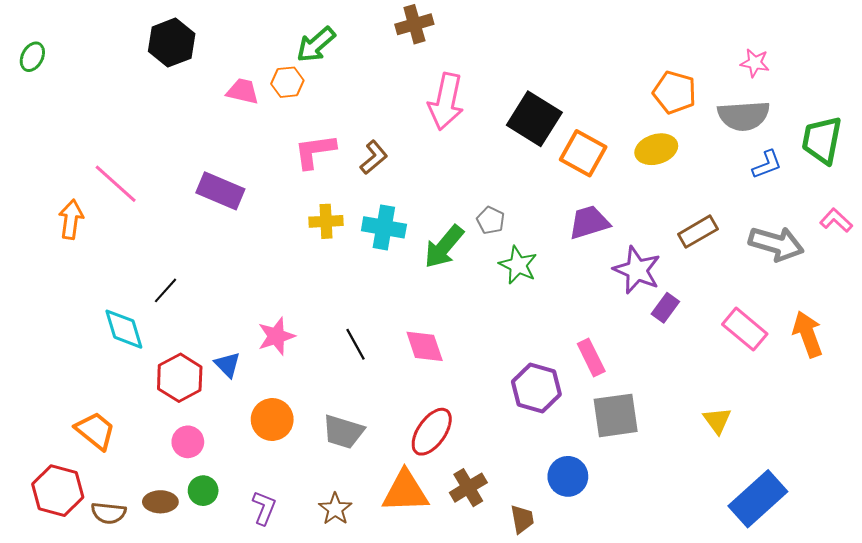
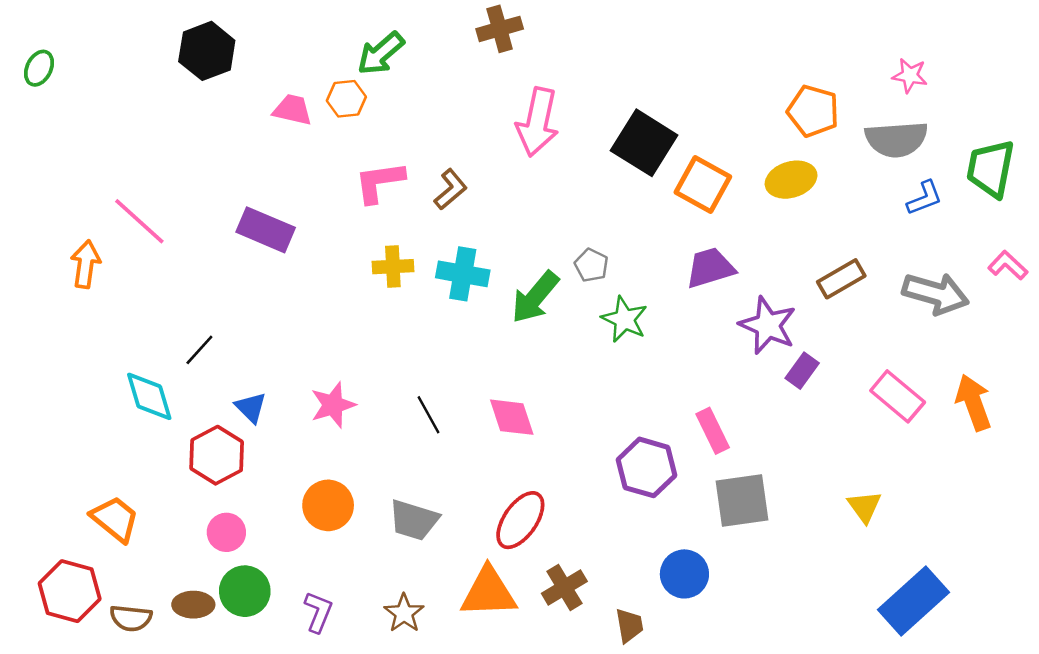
blue triangle: (227, 365) -> (251, 407), moved
green circle: (203, 491) -> (245, 591), size x1.4

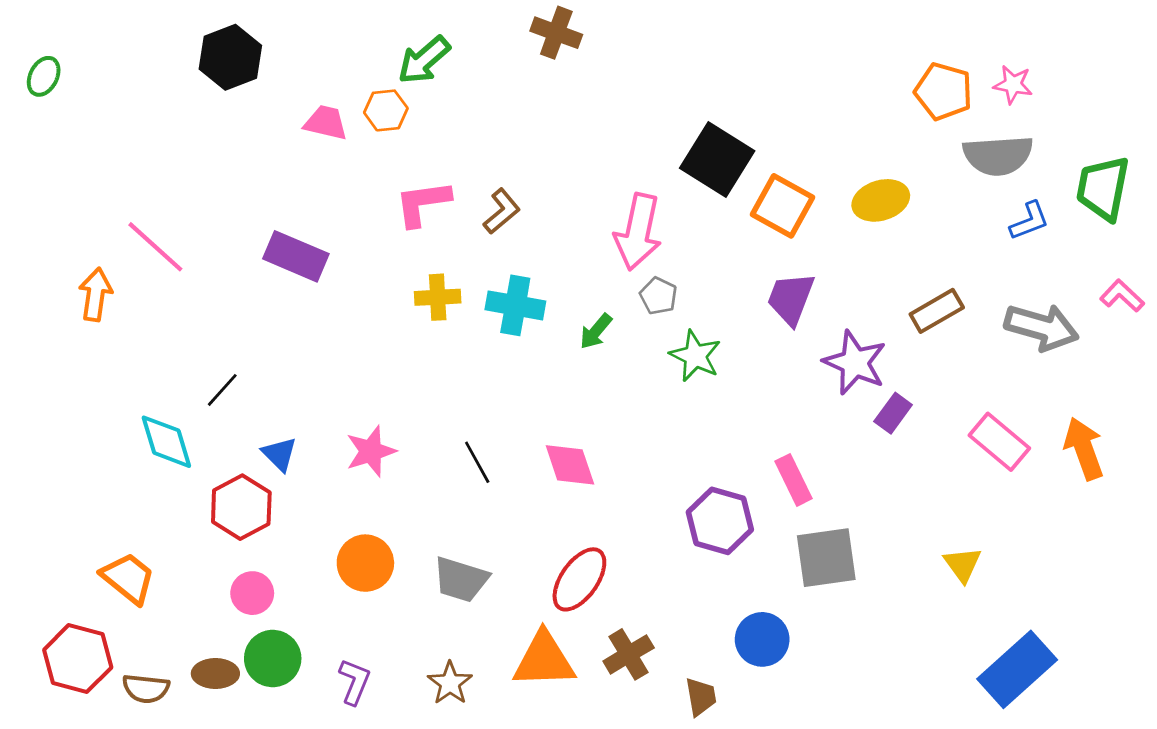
brown cross: (500, 29) -> (556, 33), turned 36
orange pentagon: (813, 111) -> (943, 91), moved
pink arrow: (537, 122) -> (638, 232), moved
purple trapezoid: (710, 268) -> (791, 299), turned -52
green arrow: (535, 297) -> (596, 331), size x0.6

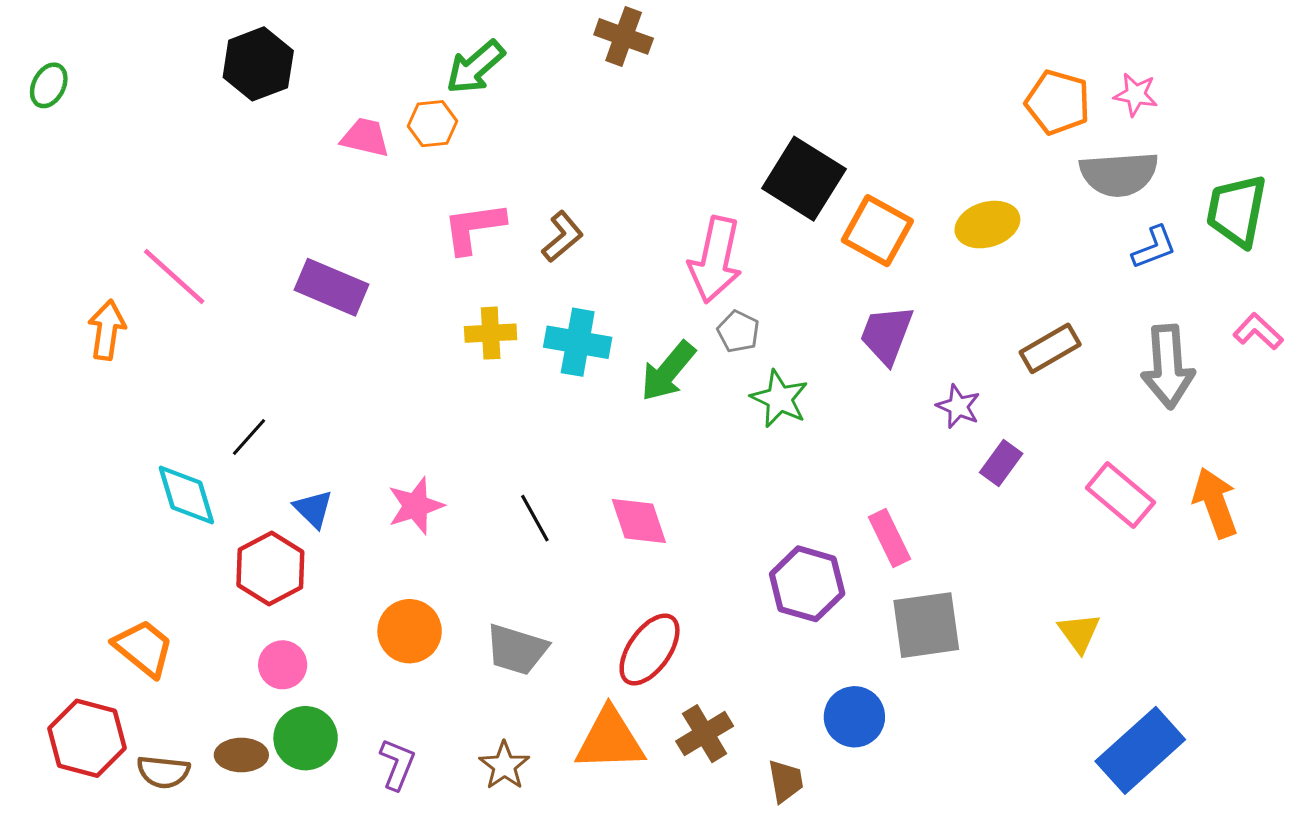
gray arrow: (1042, 327) -> (1168, 367), turned 70
green arrow: (596, 331) -> (668, 371), size x1.5
purple star: (855, 363) -> (958, 406), size x0.6

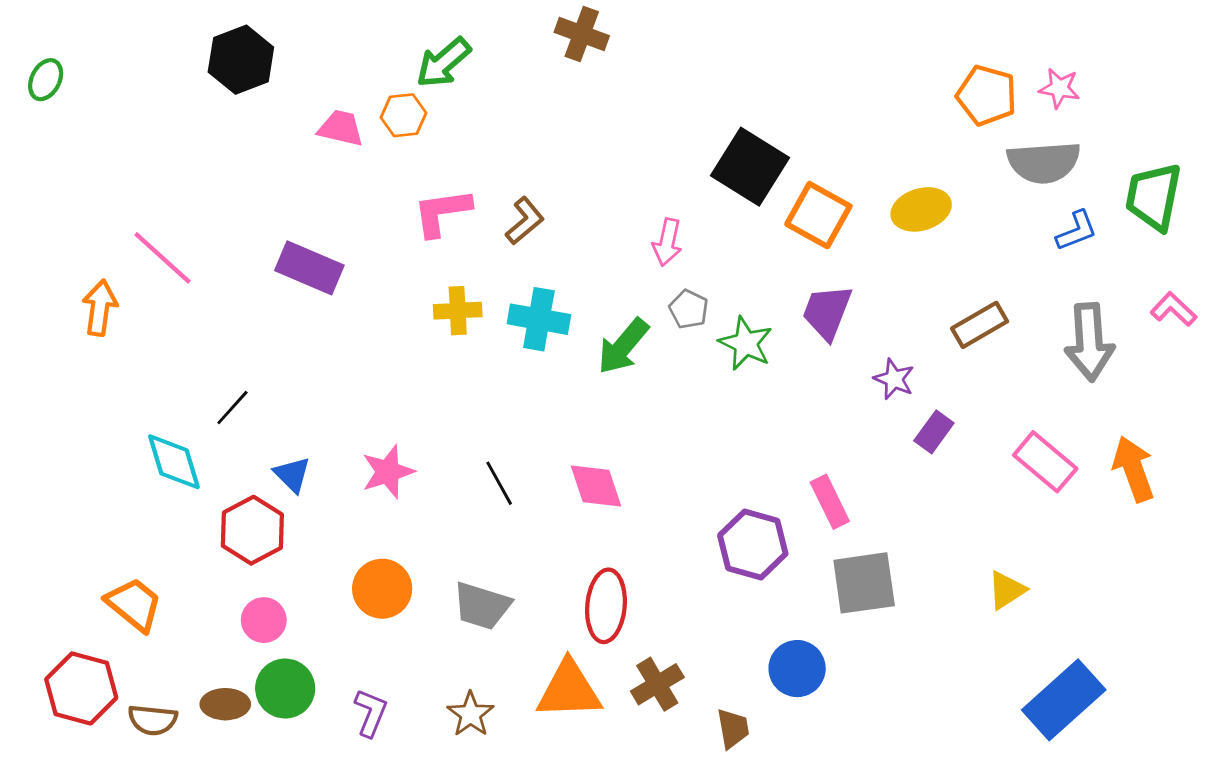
pink arrow: (715, 260) -> (667, 242), size x0.6
green star: (780, 399) -> (746, 343), moved
yellow triangle: (1079, 633) -> (1007, 590), turned 33
red ellipse: (650, 650) -> (606, 606), turned -30

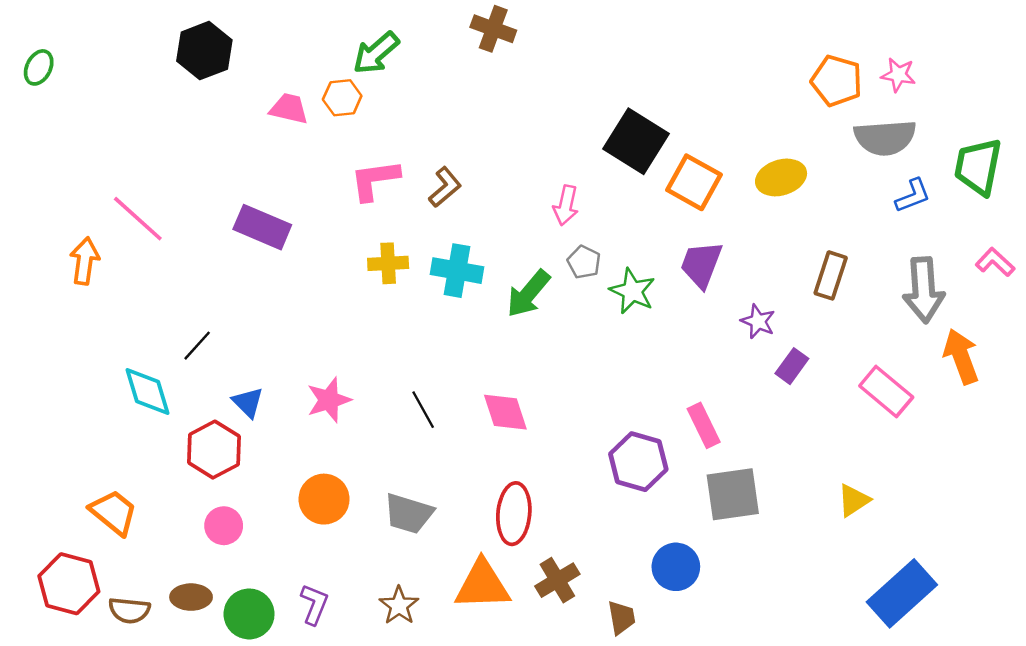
brown rectangle: (980, 325) -> (831, 275), turned -42
orange arrow: (1134, 469) -> (961, 356), moved
green circle: (285, 688) -> (249, 614), moved

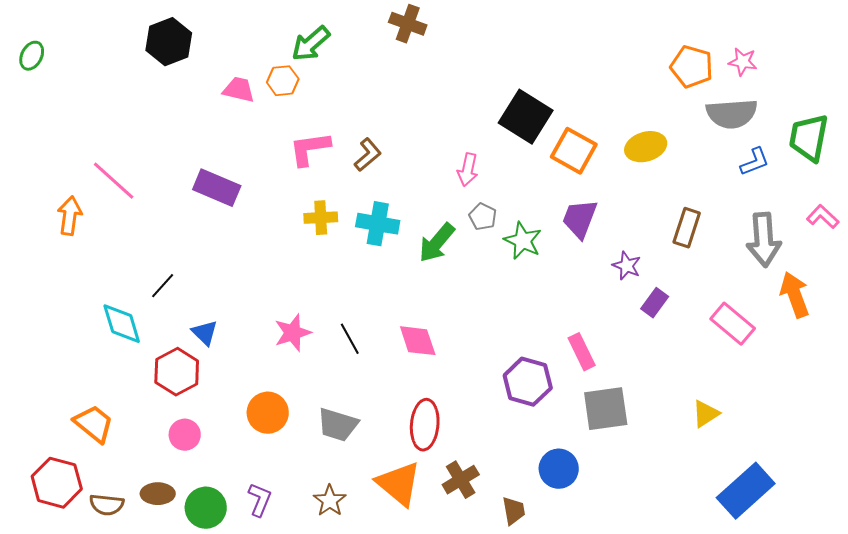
pink star: (329, 400) -> (293, 333), moved
orange triangle: (482, 585) -> (399, 484), turned 42

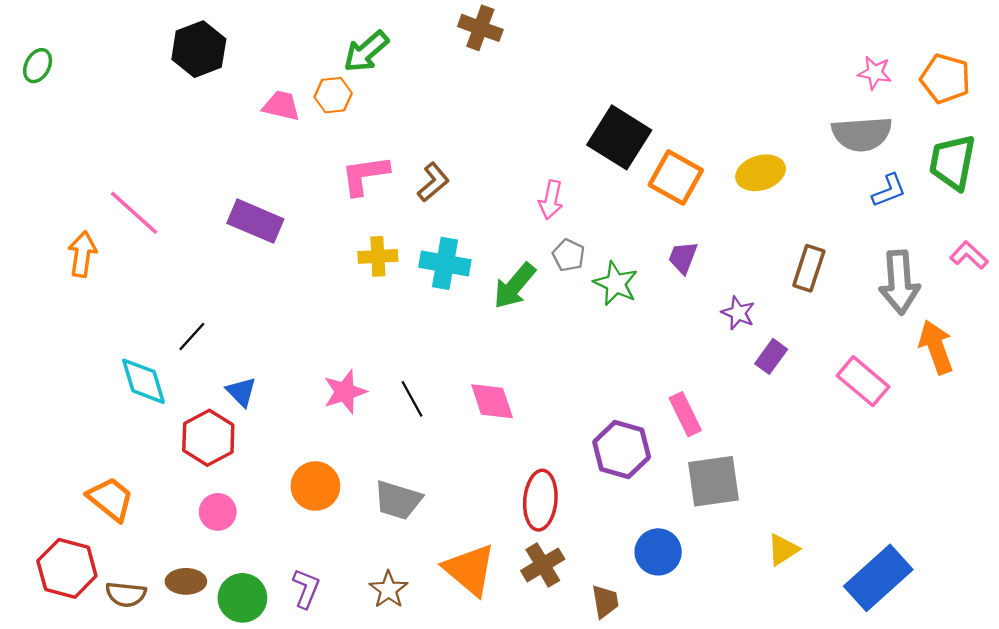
orange pentagon: (692, 67) -> (945, 79), moved
purple trapezoid: (580, 219) -> (683, 258), size x0.7
yellow triangle: (706, 414) -> (783, 550), moved
red ellipse: (425, 425) -> (540, 500), moved

